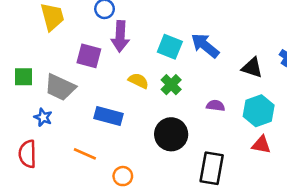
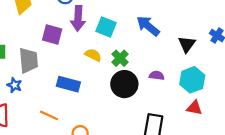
cyan square: (170, 47) -> (106, 27), moved
black triangle: (252, 68) -> (187, 44), turned 48
gray trapezoid: (60, 87) -> (28, 60), turned -120
black circle: (171, 134) -> (124, 84), moved

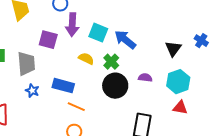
blue arrow: (148, 26) -> (125, 40), moved
blue star: (14, 85) -> (32, 91), moved
orange line: (49, 115) -> (76, 107), moved

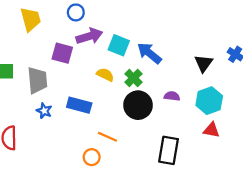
purple arrow: (72, 25) -> (89, 36), turned -110
orange line: (76, 107) -> (107, 137), moved

